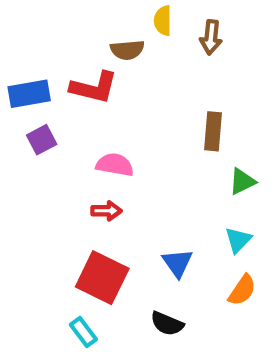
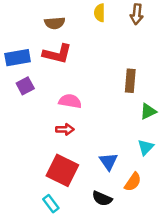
brown arrow: (211, 37) -> (137, 14), moved
brown semicircle: (127, 50) -> (55, 23), moved
orange semicircle: (242, 290) -> (133, 182), moved

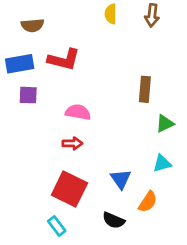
brown semicircle: (55, 23) -> (32, 25), moved
purple square: (25, 86) -> (28, 95), turned 30
cyan triangle: (146, 147) -> (162, 163), turned 30

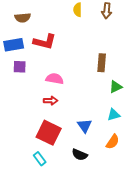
orange semicircle: (148, 202) -> (113, 142), moved

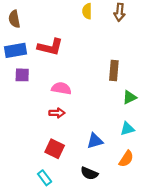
brown semicircle: (23, 18) -> (14, 19), moved, turned 84
blue triangle: (85, 126) -> (95, 141), turned 49
red square: (49, 133) -> (55, 149), size x0.7

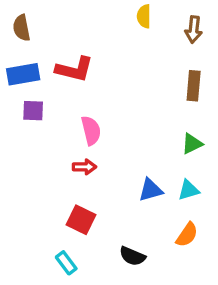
yellow semicircle: (87, 11) -> (144, 16), moved
brown arrow: (119, 12) -> (194, 30), moved
brown rectangle: (114, 70) -> (194, 86), moved
pink semicircle: (61, 88) -> (91, 130), turned 66
blue triangle: (95, 141) -> (151, 190), moved

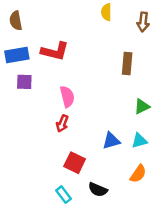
brown rectangle: (194, 86) -> (127, 64), moved
red arrow: (84, 167) -> (62, 124), turned 112
red square: (81, 220) -> (75, 163), moved
cyan rectangle: (66, 263) -> (64, 195), moved

